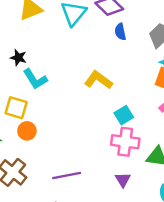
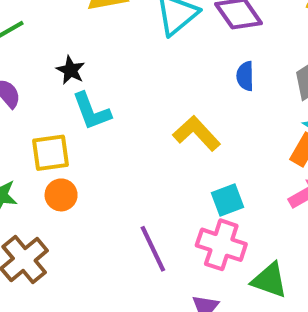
blue semicircle: (120, 32) -> (245, 76), moved
yellow square: (16, 108) -> (51, 153), turned -35
purple line: (67, 175) -> (153, 249), moved, turned 64

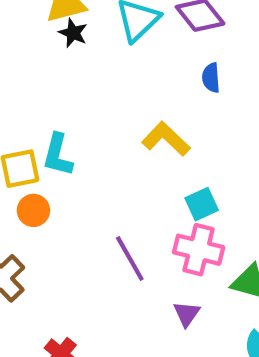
black star: (71, 70) -> (73, 33), moved
cyan L-shape: (91, 111) -> (58, 155), moved, turned 39

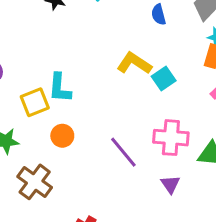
cyan square: (202, 204) -> (164, 78), moved
orange circle: (33, 210) -> (62, 136), moved

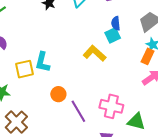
cyan square: (164, 78) -> (113, 35), moved
orange circle: (62, 136) -> (58, 94), moved

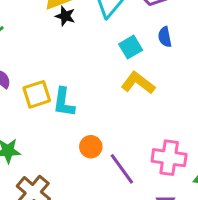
cyan square: (113, 35) -> (131, 47), moved
yellow square: (25, 69) -> (37, 94), moved

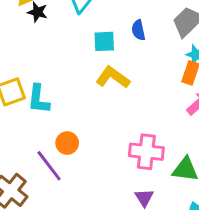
cyan square: (131, 47) -> (104, 41), turned 30
purple line: (122, 169) -> (49, 166), moved

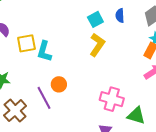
cyan square: (104, 41) -> (95, 19), turned -35
yellow L-shape: (113, 77) -> (97, 45), turned 80

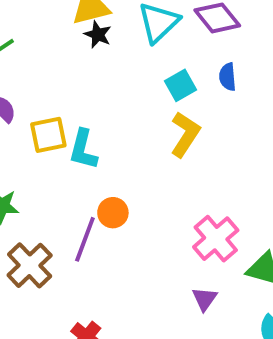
purple line: (44, 98) -> (85, 239), turned 50
pink cross: (112, 99) -> (216, 239), turned 35

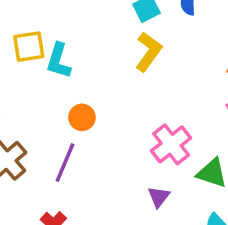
purple line: (85, 239) -> (65, 163), moved

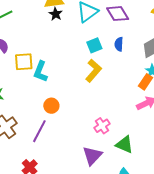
pink cross: (171, 144) -> (102, 126), size x0.7
purple triangle: (159, 197) -> (92, 156), size x1.5

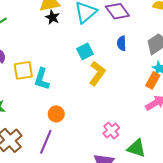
cyan square: (94, 45) -> (85, 51), moved

